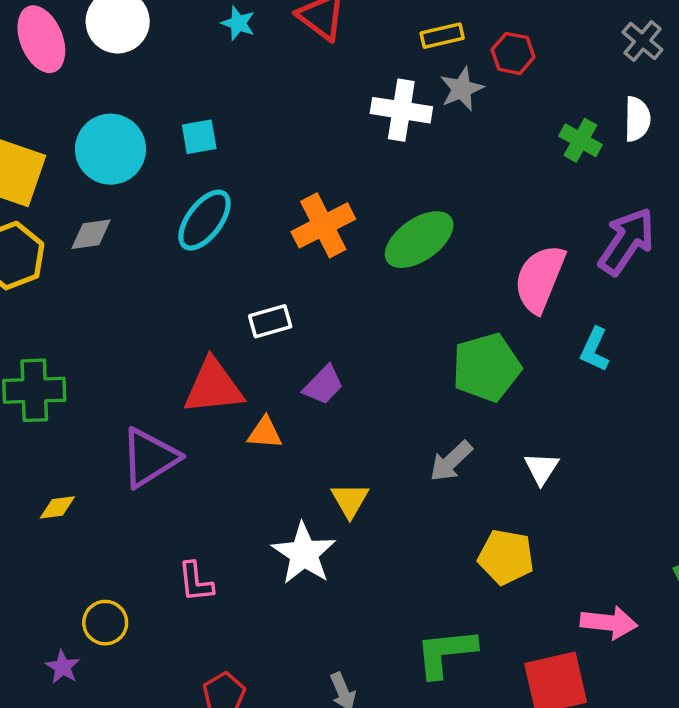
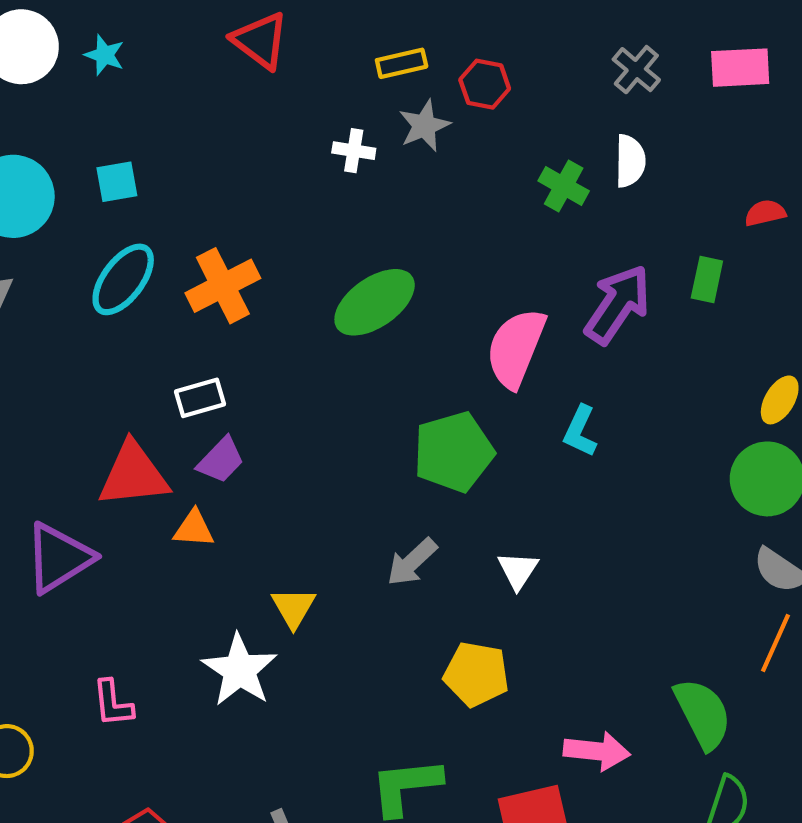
cyan star: (238, 23) -> (104, 55), moved
white cross: (401, 110) -> (354, 151), size x0.6
orange cross: (323, 225) -> (223, 286), moved
purple trapezoid: (323, 385) -> (221, 460), moved

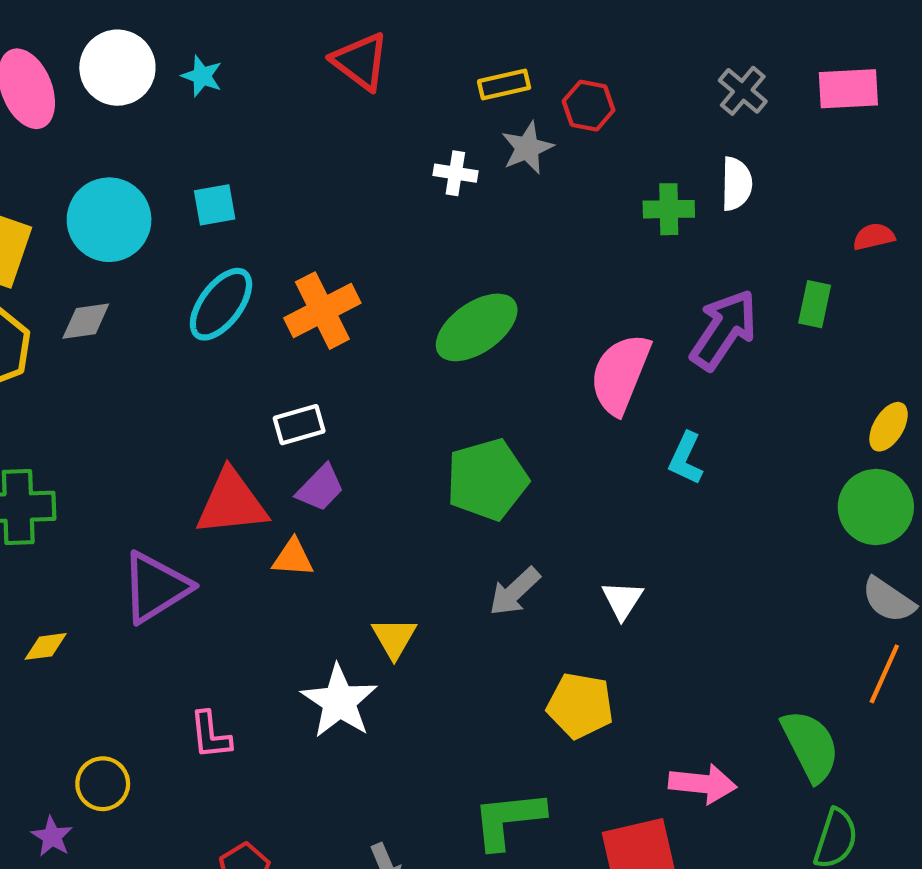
green cross: (564, 186) -> (669, 209), turned -30
green pentagon: (453, 452) -> (487, 480), moved

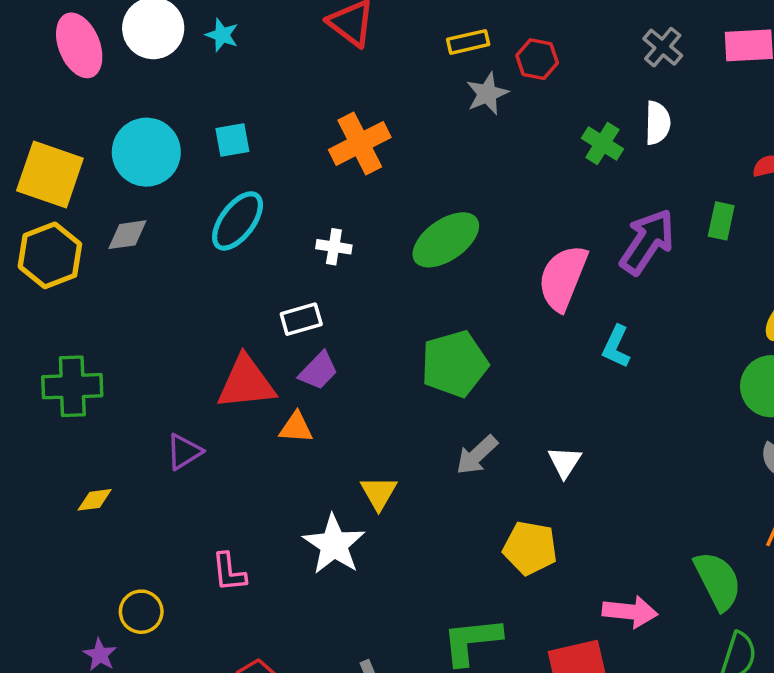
white cross: (455, 173) -> (334, 247), moved
green cross: (669, 209) -> (602, 143), turned 33
orange cross: (322, 311) -> (360, 143), moved
purple triangle: (155, 587) -> (184, 452), size x0.6

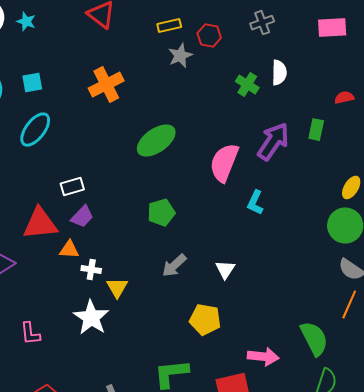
gray cross: (663, 47) -> (262, 23), moved, turned 30
white cross: (334, 247) -> (91, 270), moved
green pentagon: (454, 364) -> (161, 213), size x0.7

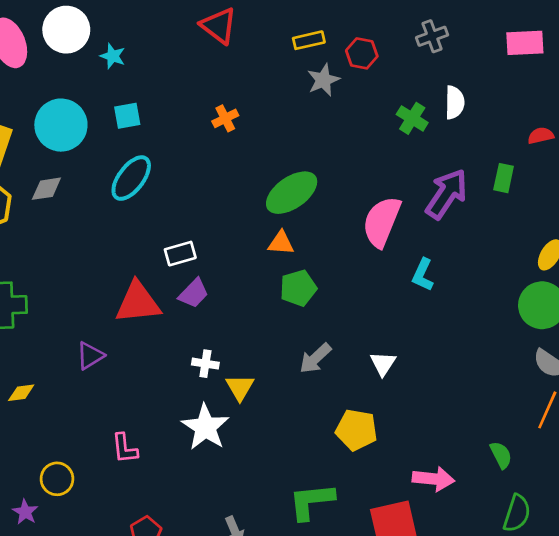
cyan star: (26, 22) -> (113, 56), moved
orange cross: (106, 85) -> (225, 118), size x0.6
orange triangle: (69, 250) -> (281, 243), moved
green semicircle: (314, 339) -> (501, 455), size x0.6

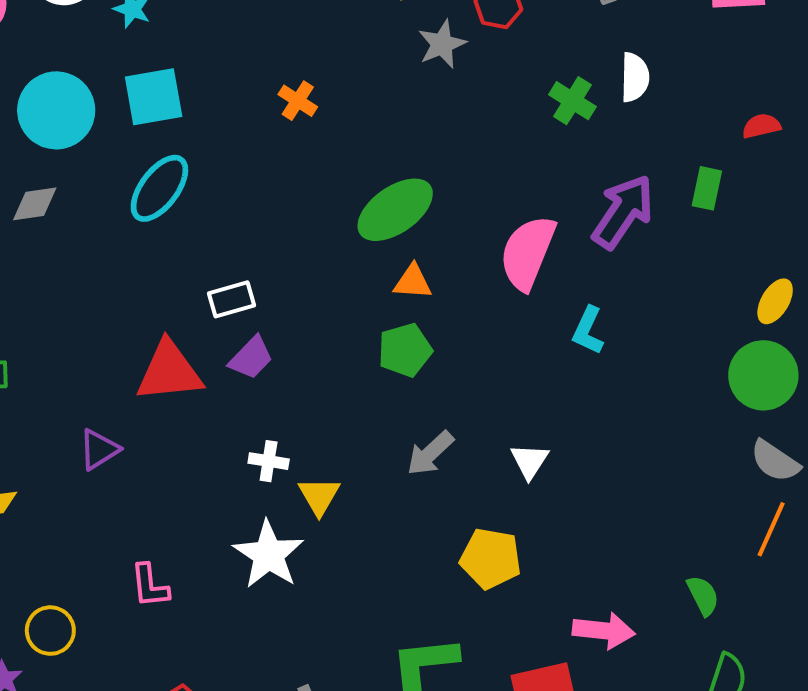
cyan square: (127, 116) -> (154, 97), size x1.5
orange cross: (225, 118) -> (298, 101), turned -30
orange triangle: (281, 243) -> (413, 282), moved

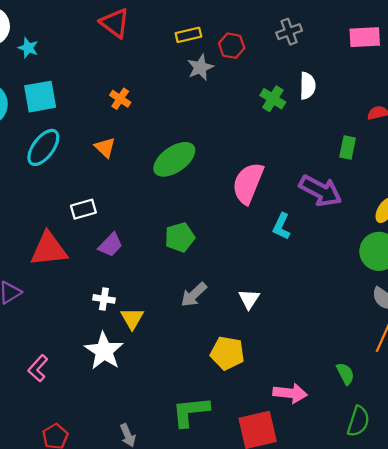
purple arrow: (623, 212) -> (320, 191), moved, turned 84
orange triangle: (413, 282) -> (105, 147), moved, turned 40
purple trapezoid: (251, 358) -> (110, 245), moved
pink L-shape: (150, 586) -> (38, 368), turned 48

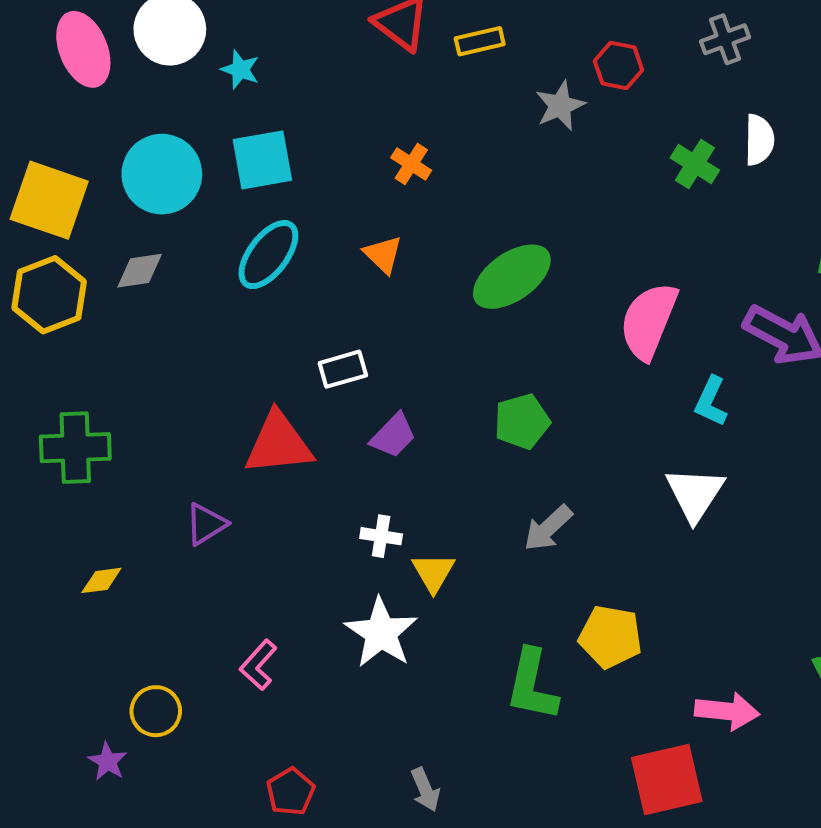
yellow rectangle: (188, 35) -> (480, 41), moved
white triangle: (249, 299) -> (695, 494), moved, size x1.5
green L-shape: (191, 412) -> (532, 685), moved, turned -72

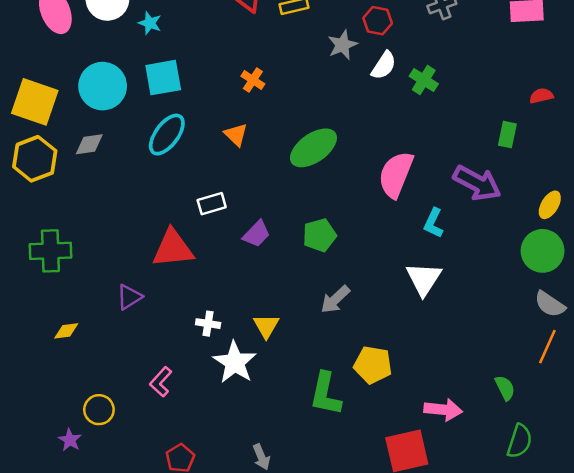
white semicircle: (759, 140) -> (384, 65), moved, turned 32
purple trapezoid: (393, 436) -> (257, 234), moved
white cross: (381, 536) -> (208, 324), moved

